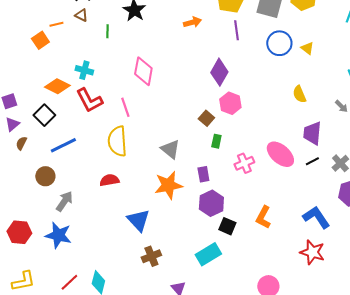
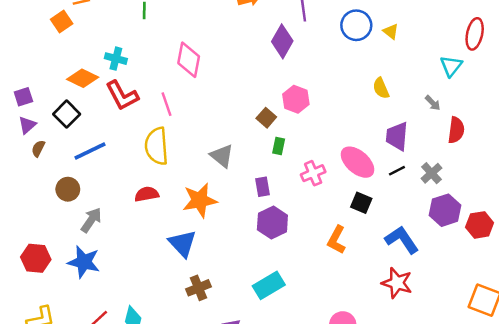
purple diamond: (219, 72) -> (282, 41), moved
orange star: (168, 185) -> (200, 200), moved
black square: (227, 226) -> (361, 203), moved

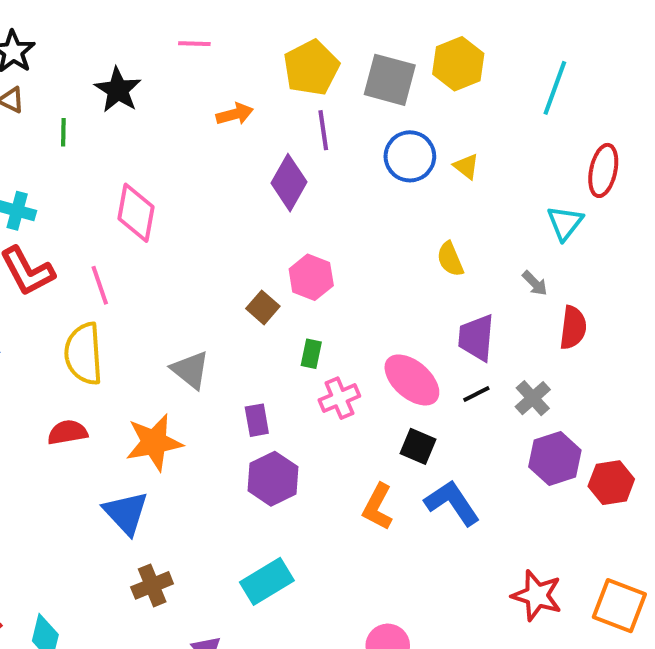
green rectangle: (279, 146) -> (311, 354), moved
blue L-shape: (402, 240) -> (452, 503), moved
red star: (397, 283) -> (537, 595), moved

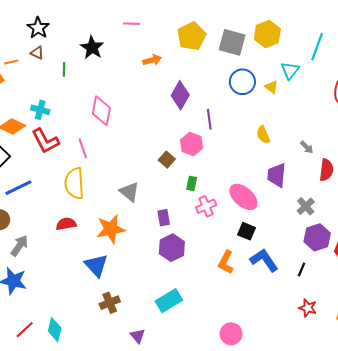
purple line: (323, 130) -> (209, 119), moved
cyan triangle: (565, 223) -> (290, 70), moved
black line: (476, 394) -> (302, 270), moved, turned -40
red star: (537, 595) -> (308, 308), size x0.7

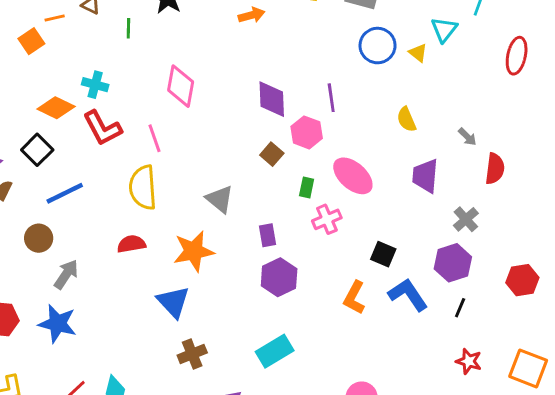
purple diamond: (180, 95) -> (272, 99), moved, turned -32
pink ellipse: (243, 197) -> (353, 176), moved
purple hexagon: (317, 237) -> (453, 263), moved

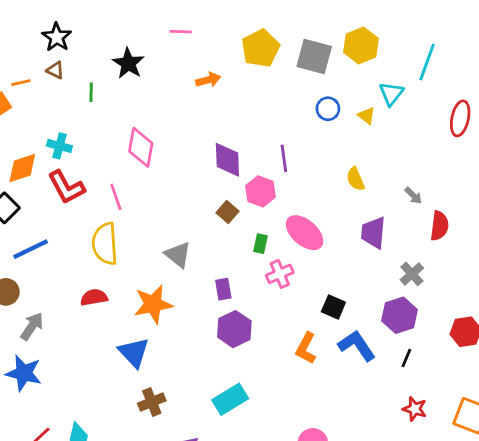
blue circle: (378, 46) -> (328, 109), size x0.7
orange diamond: (56, 108) -> (22, 168), turned -44

